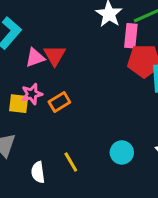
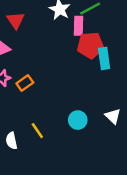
red triangle: (55, 55) -> (16, 20), moved

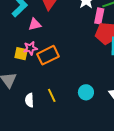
orange rectangle: (25, 83) -> (48, 55), size x1.5

